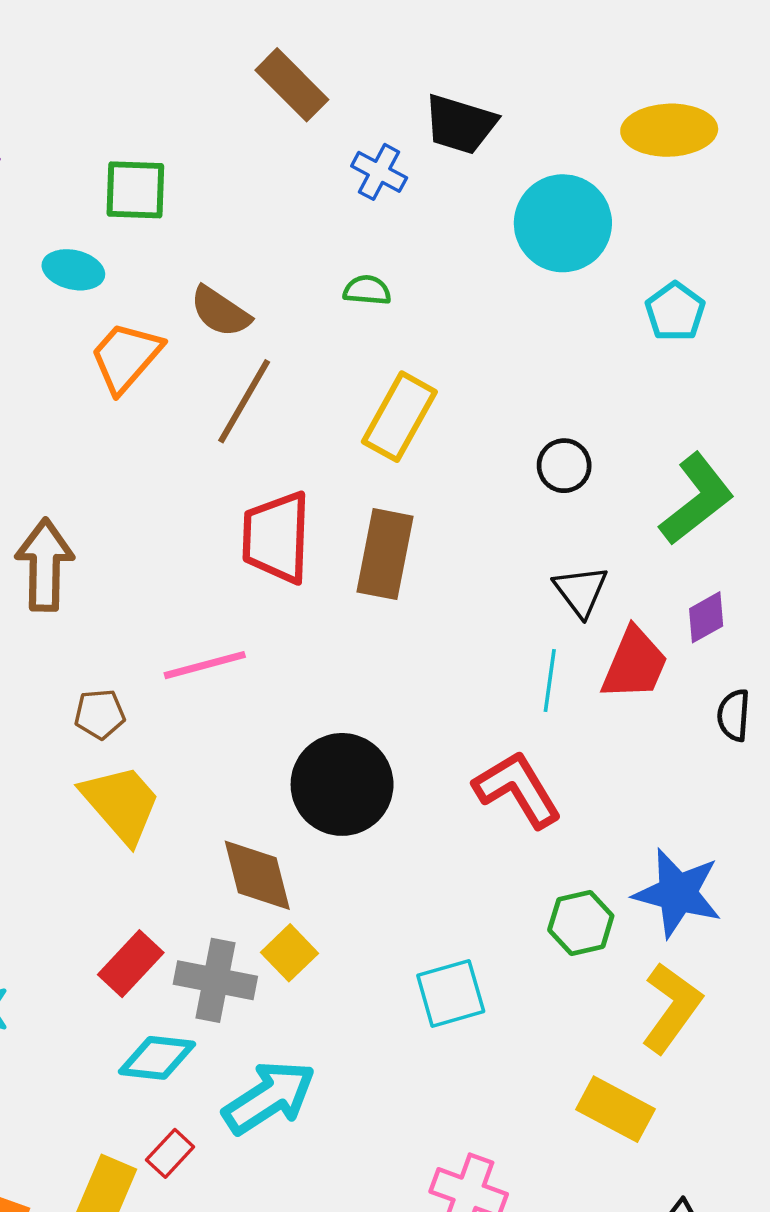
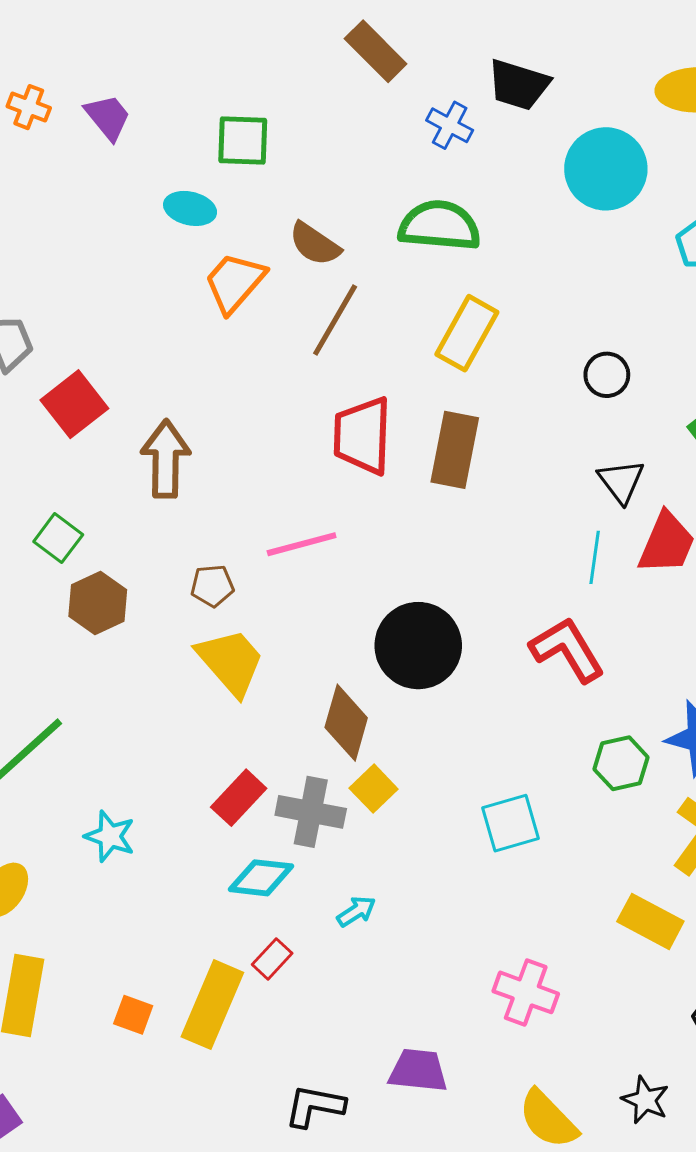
green semicircle: (367, 290) -> (440, 226), size x2.0
brown diamond: (257, 875) -> (346, 723), turned 30
cyan arrow: (269, 1097) -> (356, 911), size x0.5

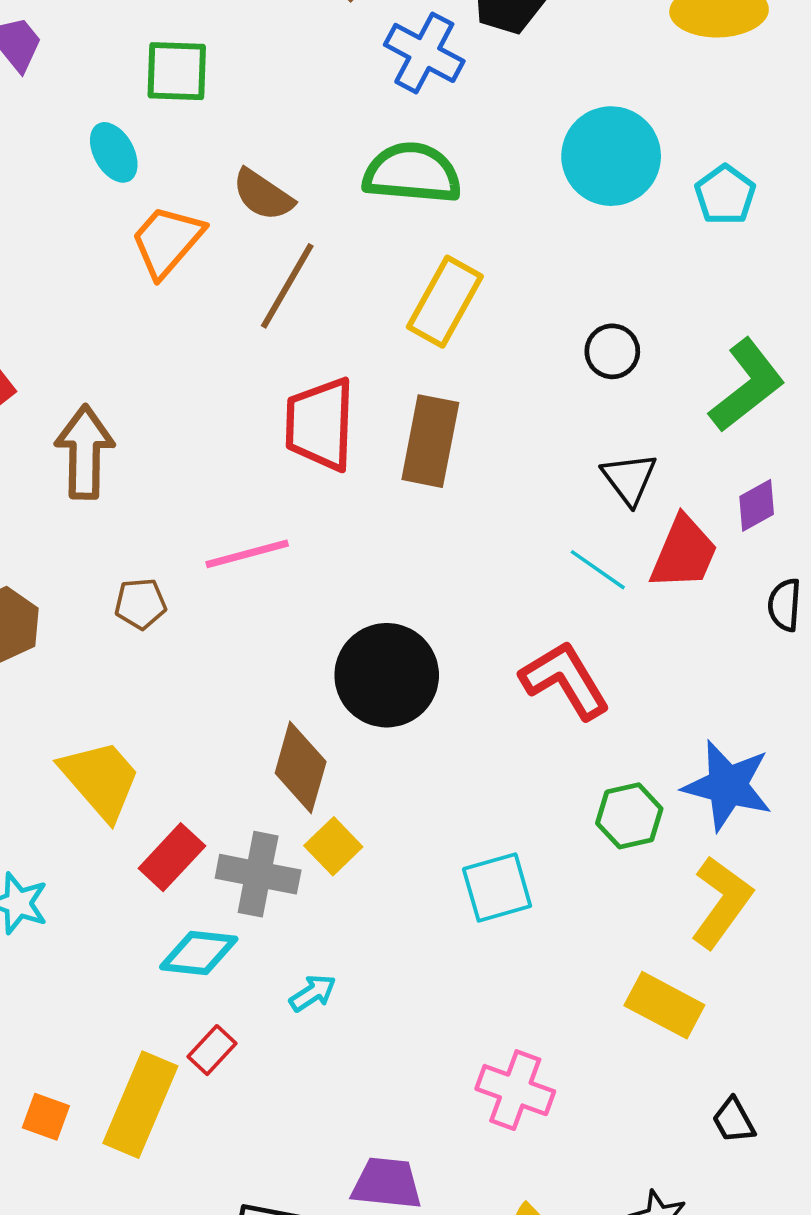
blue cross: (450, 125) -> (424, 53), size x1.4
cyan circle: (606, 169) -> (611, 156), moved
cyan ellipse: (190, 208) -> (114, 152), turned 48
cyan line: (595, 557) -> (598, 570), turned -63
yellow trapezoid: (231, 662) -> (100, 780), moved

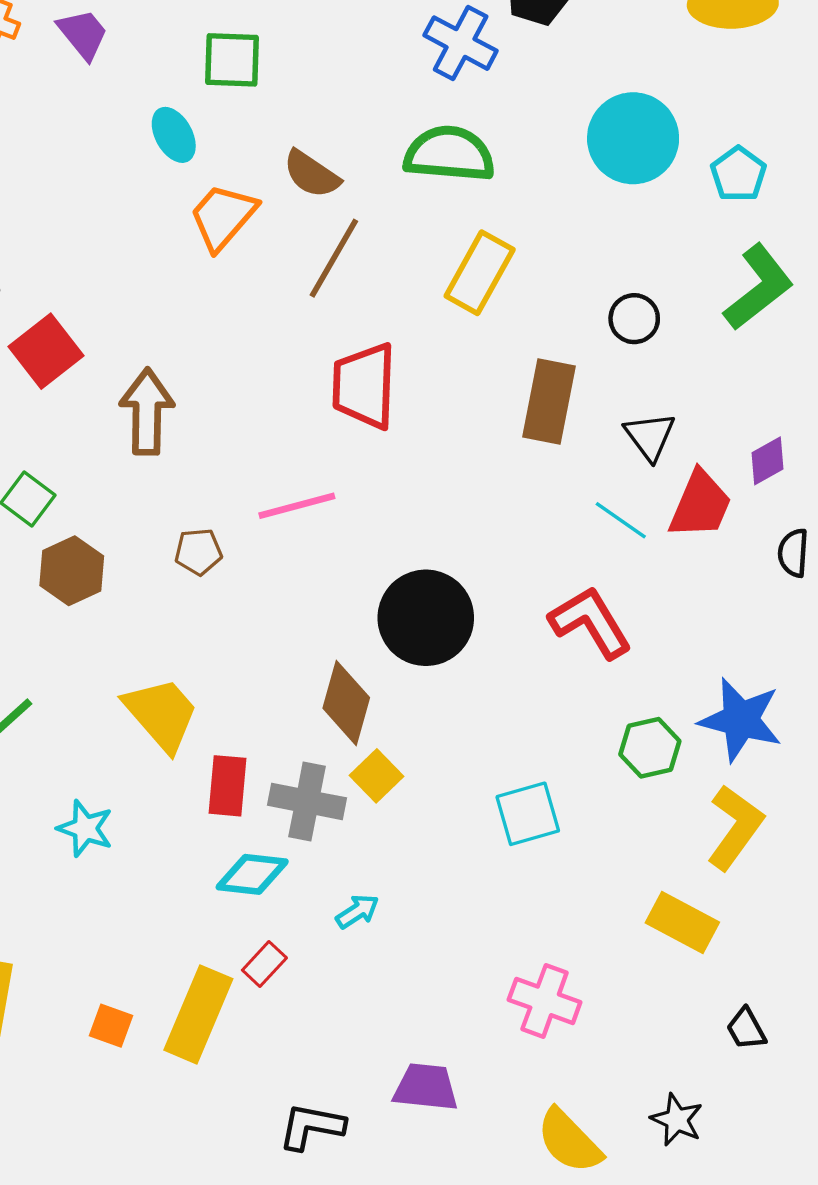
green L-shape: (747, 385) -> (759, 287), moved
brown rectangle: (430, 441) -> (549, 402), moved
red rectangle: (172, 857) -> (227, 786), turned -38

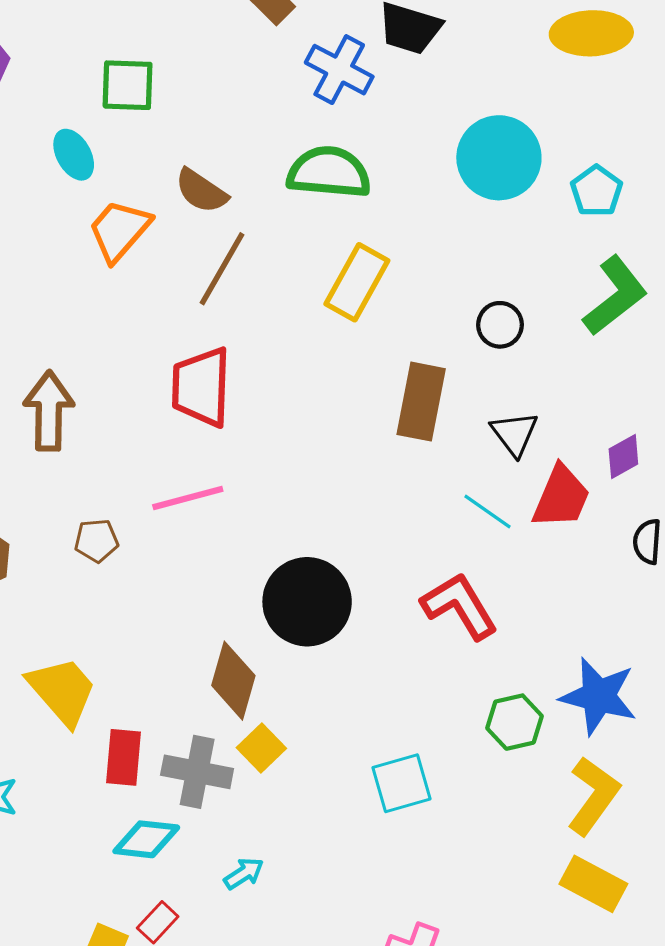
red trapezoid: (364, 386) -> (201, 387), moved
yellow rectangle: (682, 923) -> (593, 884), moved

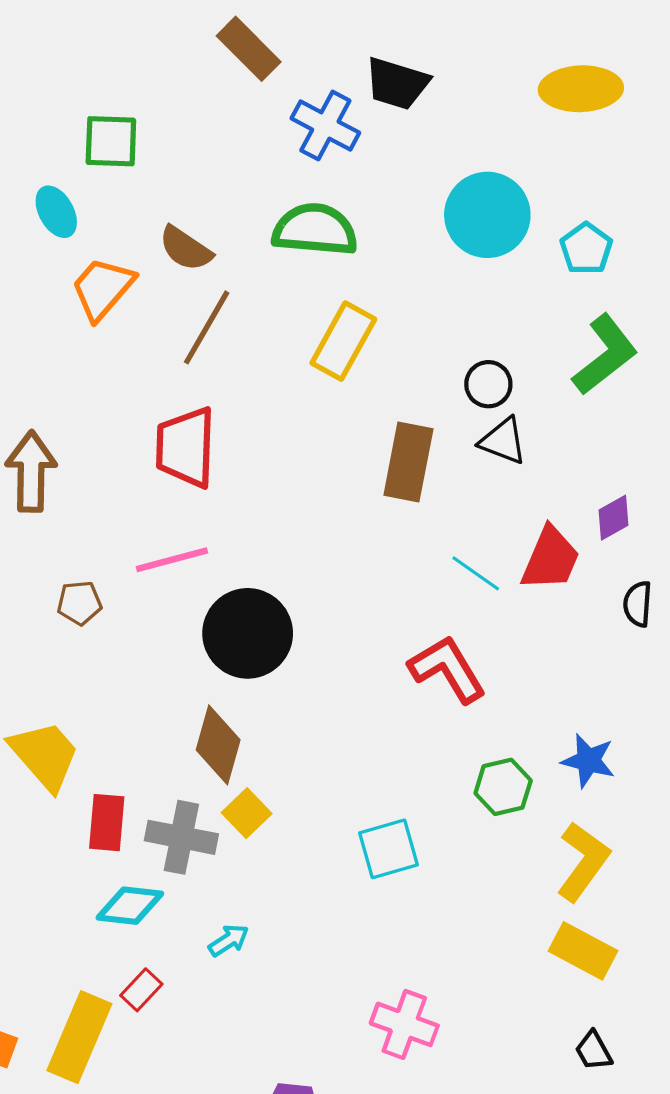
black triangle: (515, 434) -> (503, 441), moved, turned -32
black circle: (307, 602) -> (248, 633), moved
blue star: (599, 696) -> (588, 761), size x0.7

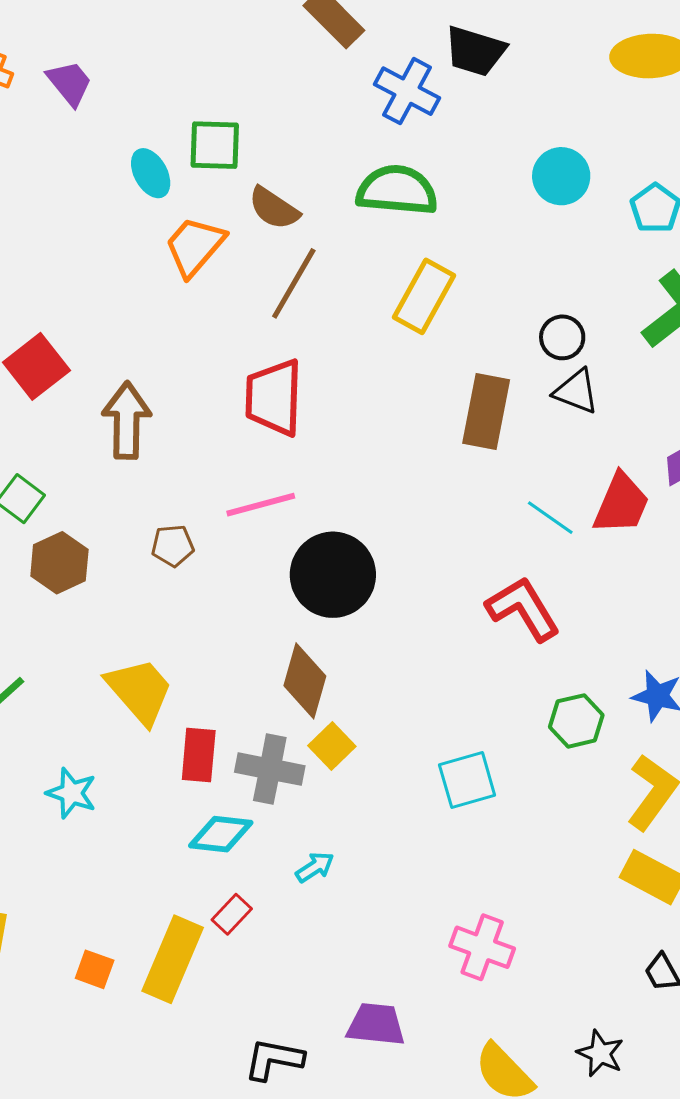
green square: (111, 141) -> (215, 145), moved
cyan circle: (487, 215) -> (561, 176), size x0.7

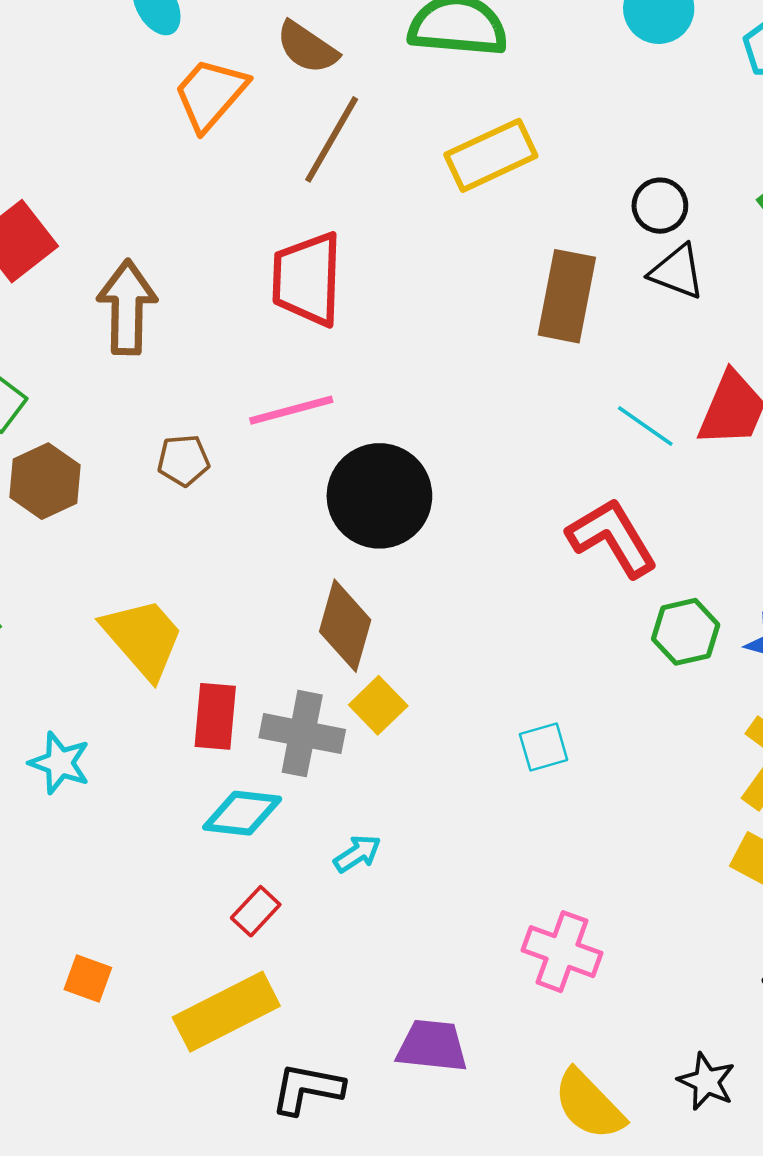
yellow rectangle: (424, 296) -> (491, 155), turned 36
green hexagon: (576, 721) -> (686, 632), moved
cyan square: (467, 780) -> (544, 747), size x0.7
yellow rectangle: (173, 959) -> (226, 1012), moved, turned 40

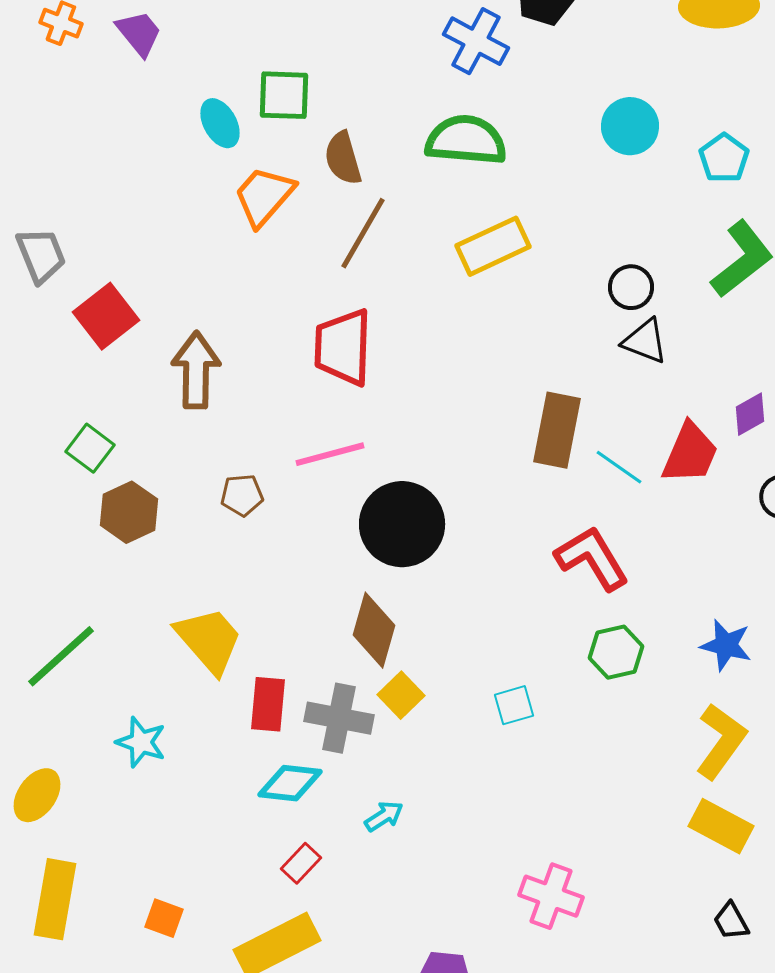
brown semicircle: (307, 48) -> (343, 158), turned 40
brown rectangle: (567, 296) -> (557, 430), moved
green hexagon: (686, 632) -> (616, 652), moved
cyan square: (544, 747) -> (514, 705), moved

